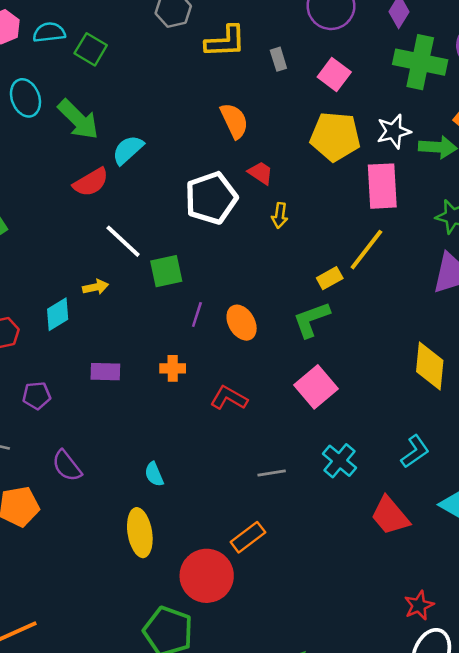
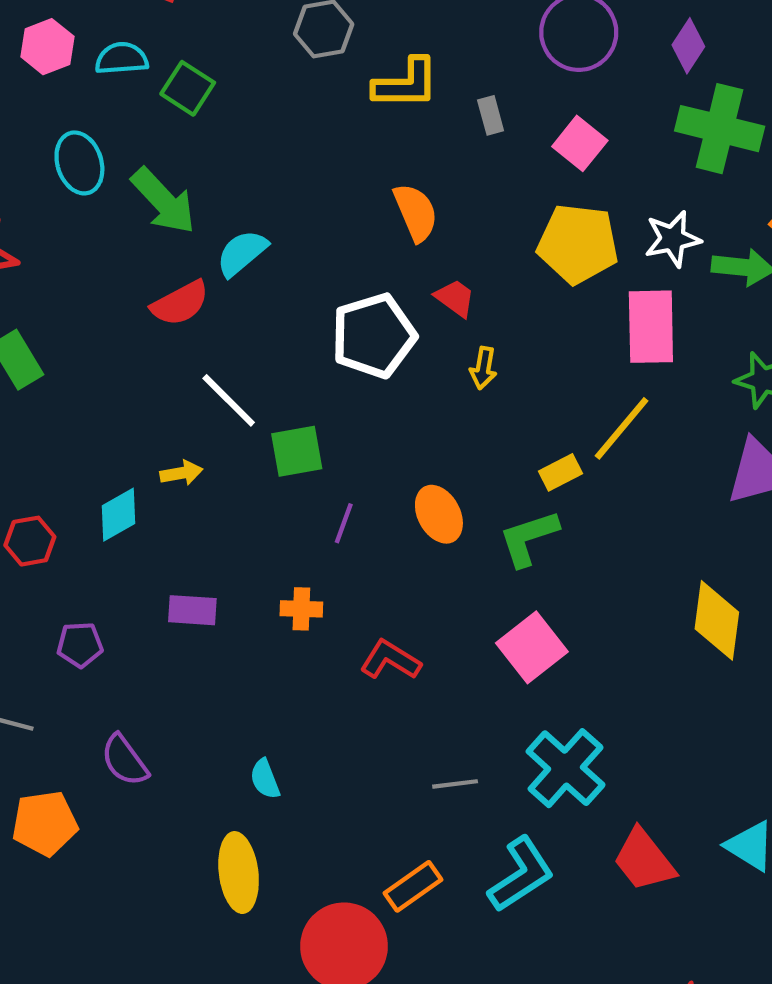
orange ellipse: (242, 323) -> (439, 514), moved
cyan L-shape: (415, 452) -> (521, 875), moved, size x1.4
cyan cross: (339, 461) -> (566, 768), size x1.4

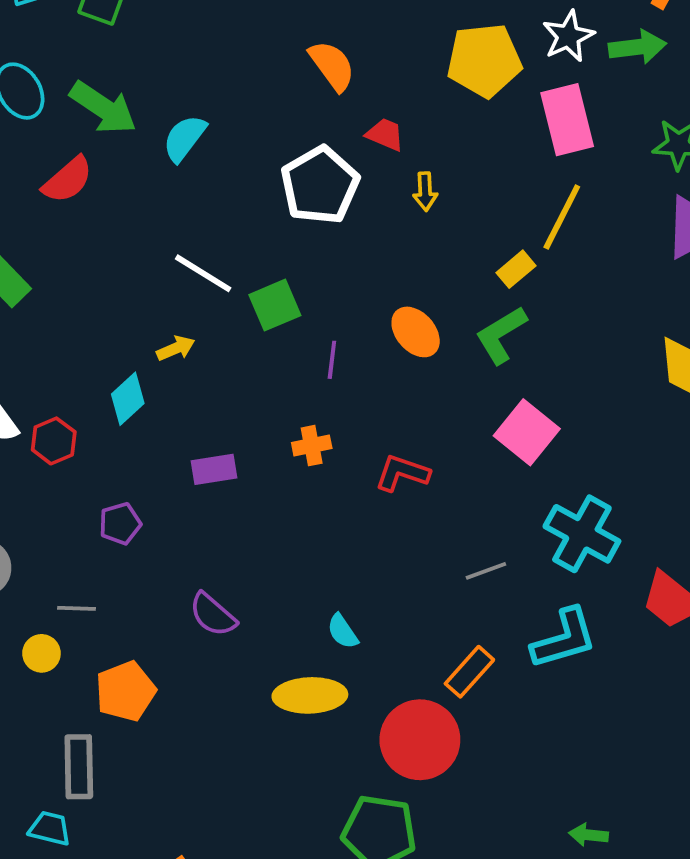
red semicircle: (180, 303) -> (68, 180), moved
purple semicircle: (124, 760) -> (213, 615), moved
cyan semicircle: (265, 779) -> (343, 631), moved
yellow ellipse: (239, 873) -> (310, 695), turned -72
cyan L-shape: (521, 875) -> (564, 639), turned 30

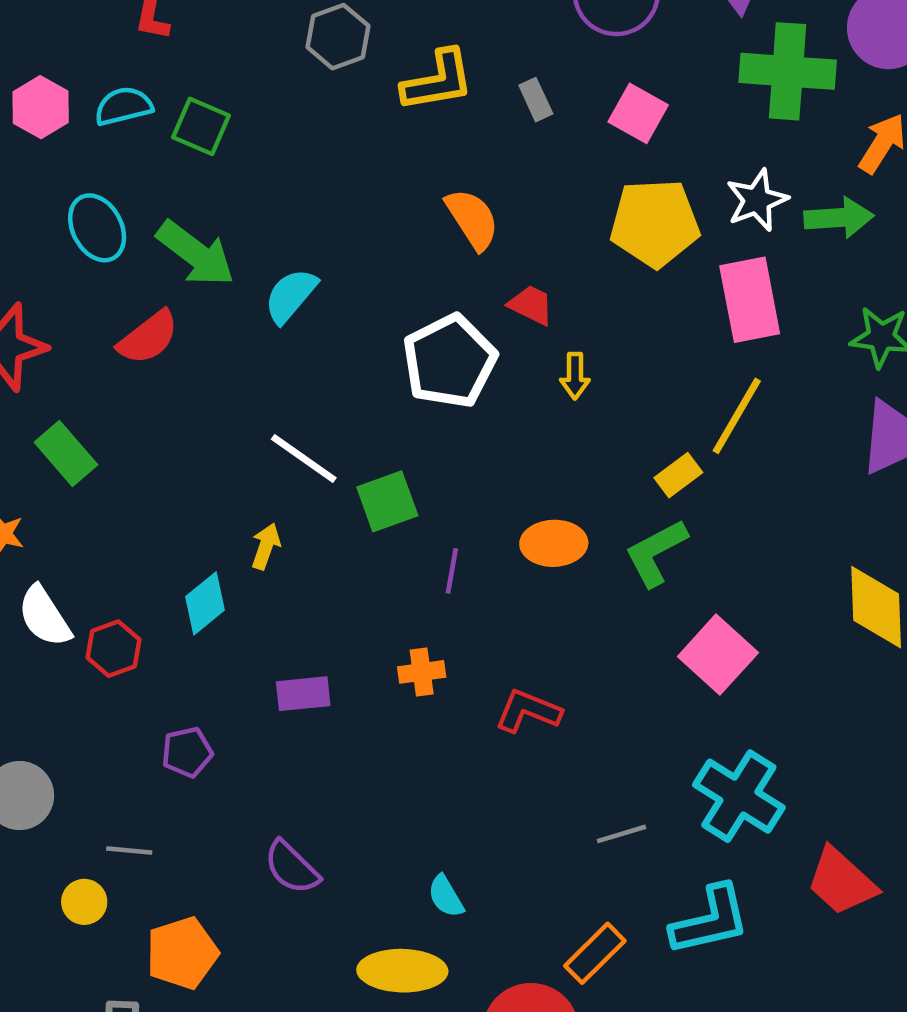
orange ellipse: (416, 332) -> (554, 543), turned -54
yellow arrow: (176, 348) -> (266, 546), turned -51
pink square: (527, 432) -> (718, 655), moved

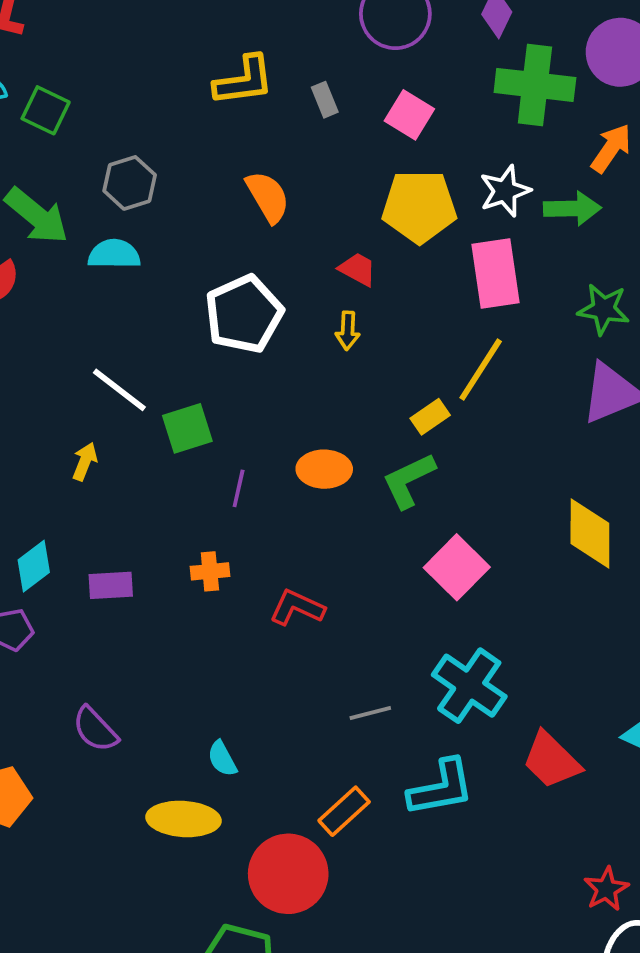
gray hexagon: (338, 37) -> (130, 183), moved
cyan semicircle: (291, 296) -> (114, 254), turned 48
red trapezoid: (531, 305) -> (358, 269), moved
cyan diamond: (205, 603) -> (34, 566), moved

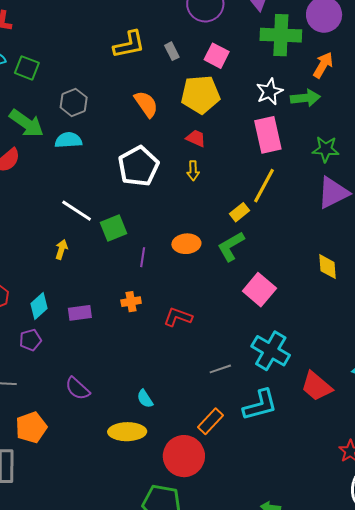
yellow pentagon: (419, 206) -> (200, 95), moved
yellow diamond: (590, 533) -> (327, 267), size x0.7

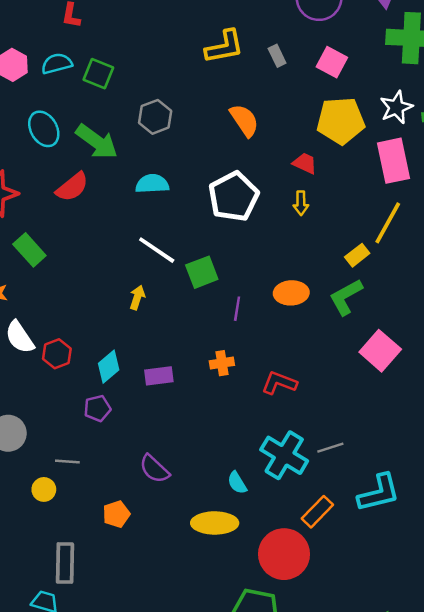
yellow pentagon: (200, 95) -> (341, 121), moved
cyan semicircle: (68, 140) -> (152, 184), moved
cyan cross: (271, 351) -> (284, 455), moved
orange pentagon: (31, 427) -> (116, 514), moved, size x0.7

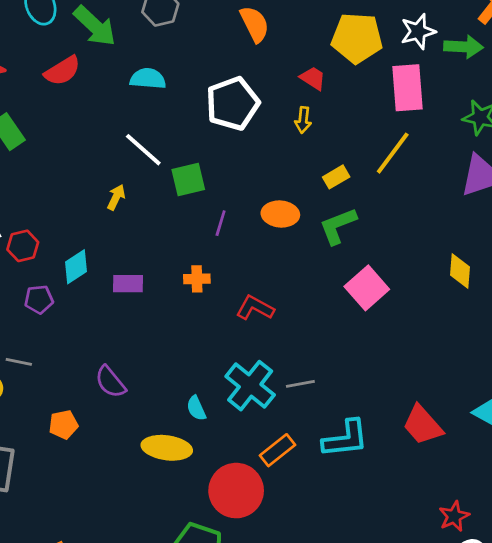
yellow rectangle: (357, 255) -> (336, 177), moved
purple pentagon: (97, 408) -> (39, 299), moved

